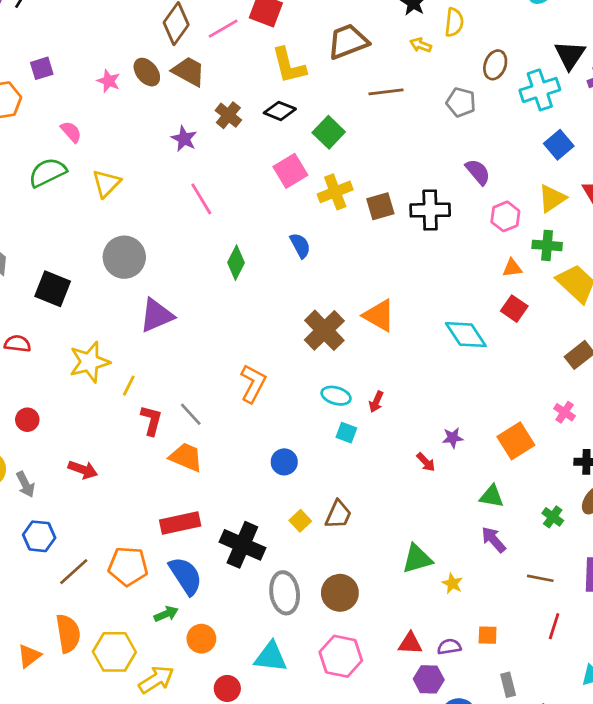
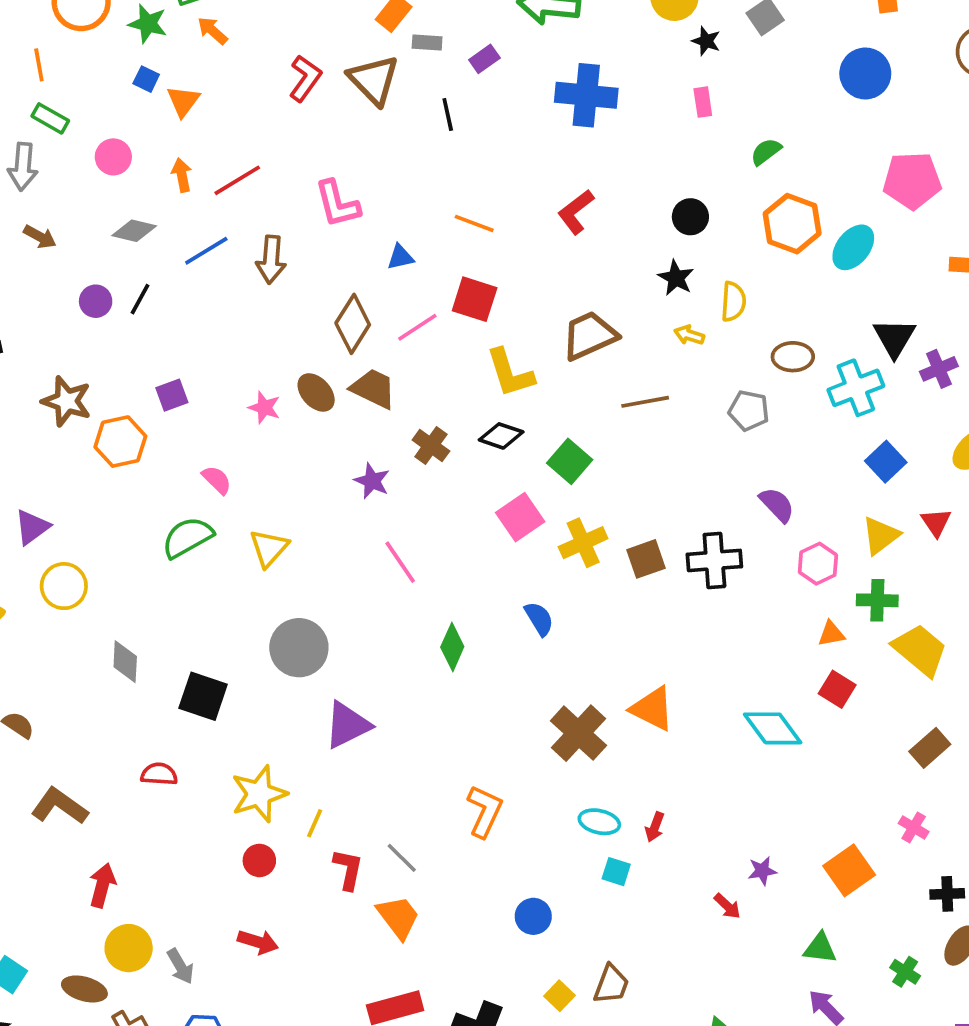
brown ellipse: (495, 65) -> (793, 357), turned 72
red circle: (27, 420) -> (259, 860), moved
orange trapezoid: (186, 457) -> (398, 917), turned 33

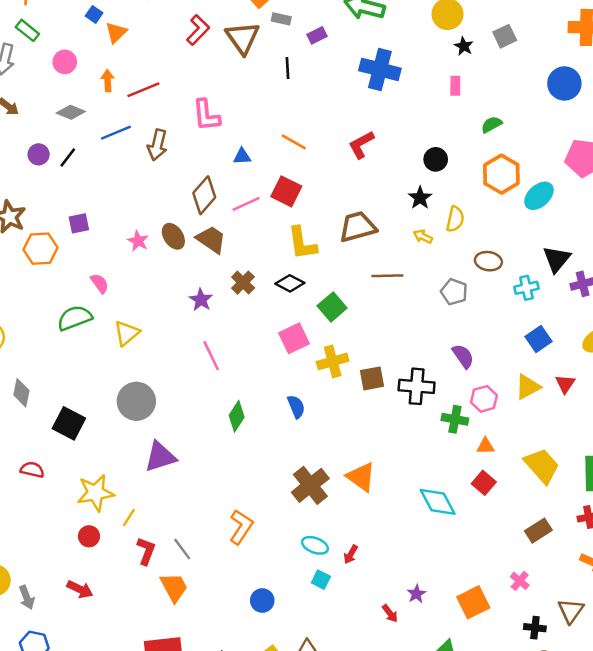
cyan cross: (856, 388) -> (526, 288), size x0.7
green cross: (877, 600) -> (455, 419), moved
purple star: (762, 871) -> (416, 594), turned -30

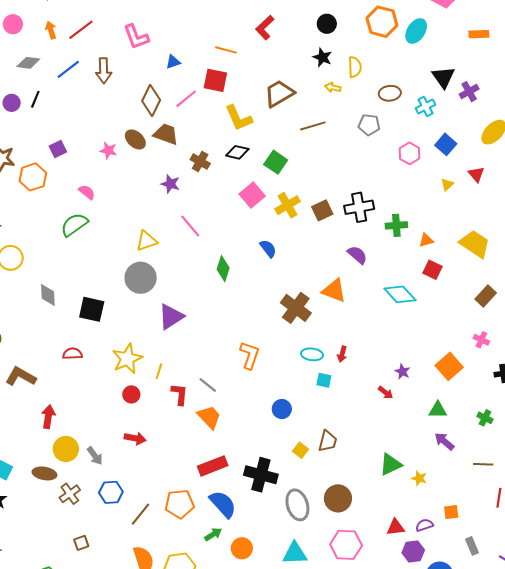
orange line: (294, 142) -> (226, 50), moved
yellow triangle: (127, 333) -> (147, 241), moved, turned 35
purple semicircle: (463, 356) -> (357, 255), moved
yellow triangle: (528, 387) -> (447, 185), size x0.6
pink hexagon: (484, 399) -> (410, 153), moved

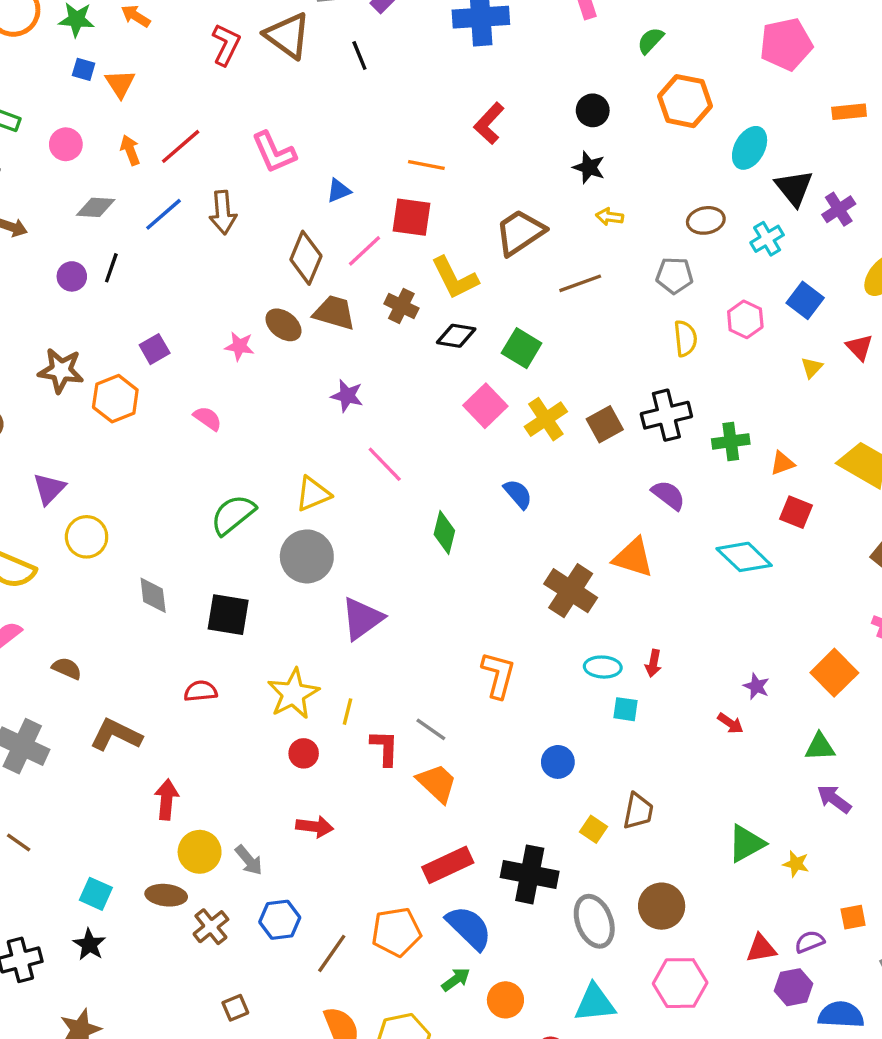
cyan ellipse: (416, 31) -> (750, 148), moved
yellow semicircle: (355, 67) -> (685, 338), moved
brown cross: (200, 161) -> (401, 306), moved
green semicircle: (74, 225) -> (233, 515), moved

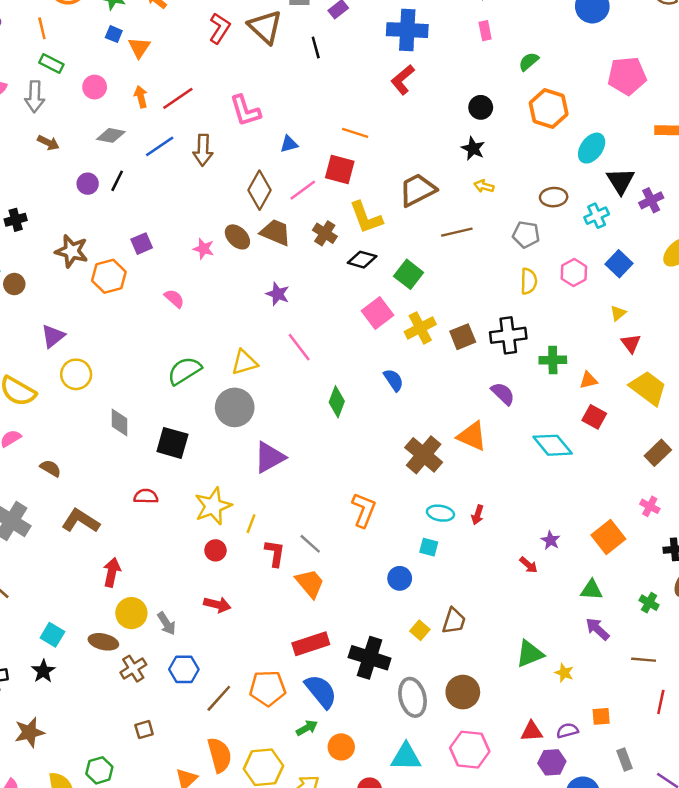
red L-shape: (489, 123) -> (403, 80), moved
red triangle: (859, 347) -> (631, 343), moved
cyan square: (625, 709) -> (429, 547), moved

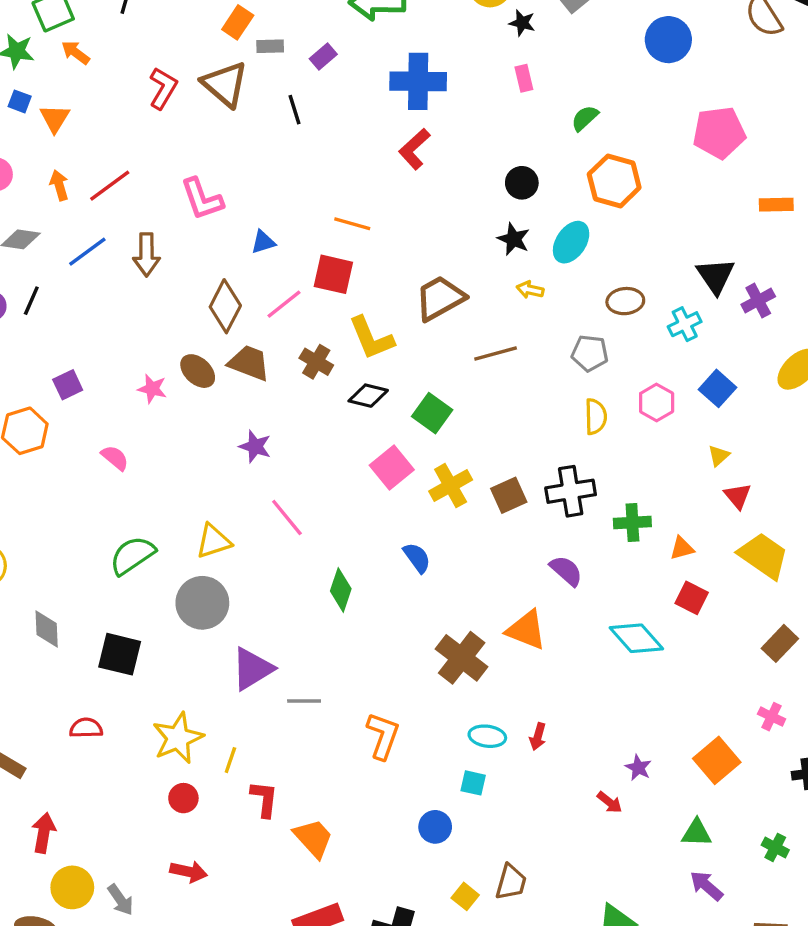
cyan ellipse: (592, 148) -> (571, 242), moved
gray line: (310, 544) -> (304, 701), moved, turned -40

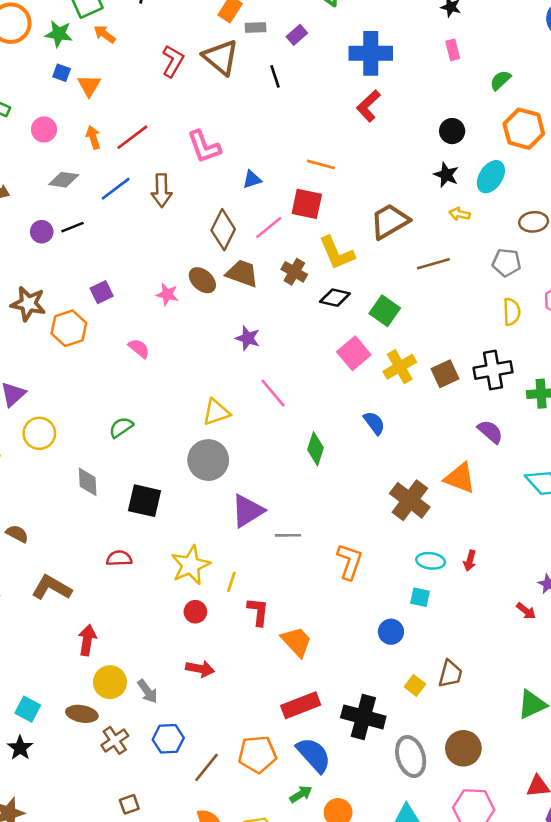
black line: (31, 301) -> (73, 227), turned 45
green semicircle: (132, 555) -> (121, 427), moved, size x0.7

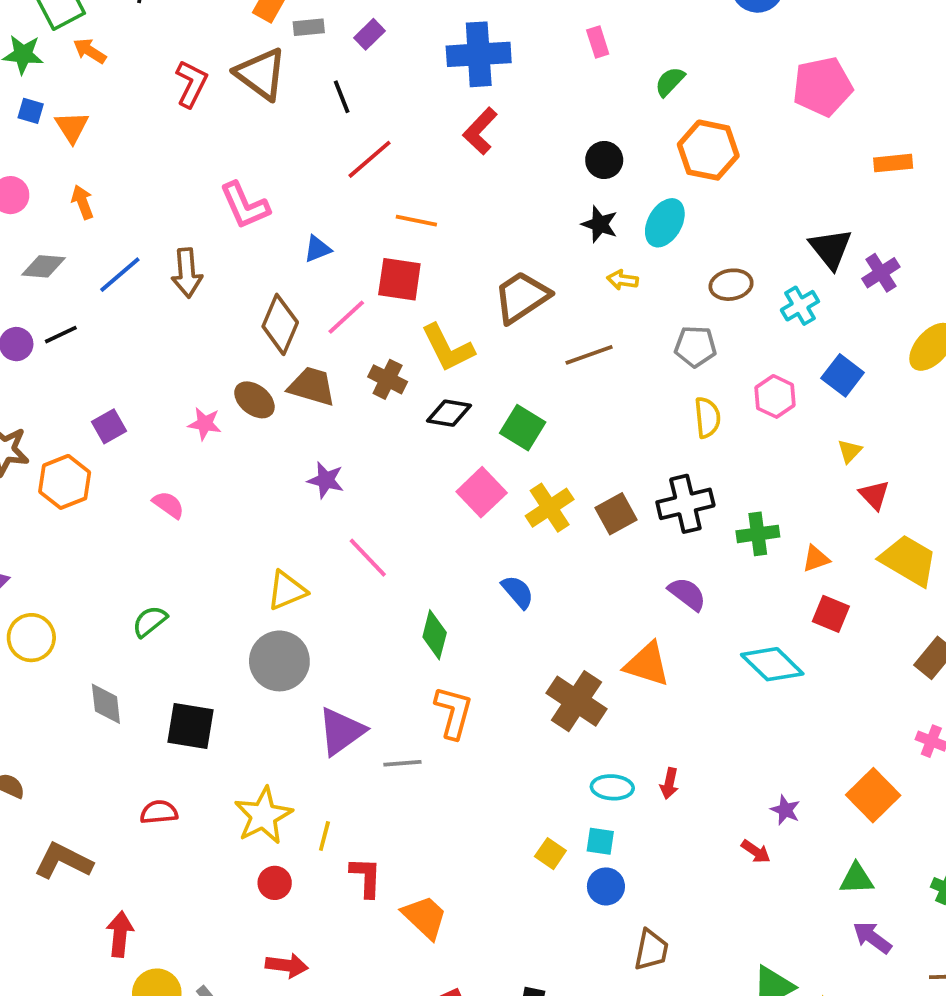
red line: (132, 137) -> (370, 159), moved
orange L-shape: (350, 562) -> (453, 712), moved
blue circle: (391, 632) -> (606, 886), moved
yellow square: (415, 685) -> (550, 854), moved

